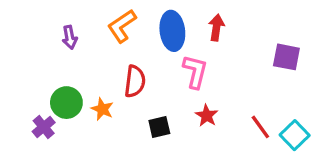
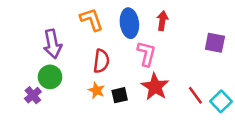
orange L-shape: (122, 26) -> (92, 19), turned 105
purple arrow: (70, 37) -> (52, 44), moved, size x1.6
orange star: (102, 109) -> (96, 90), moved
red star: (207, 116) -> (155, 87), size x1.6

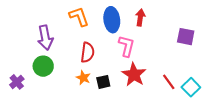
purple cross: (33, 95) -> (17, 82), moved

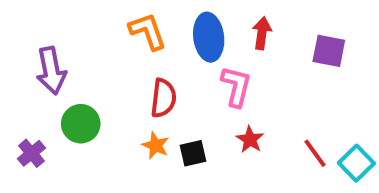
purple square: (186, 37) -> (329, 51), moved
purple arrow: (45, 38) -> (51, 71), moved
red star: (134, 75) -> (250, 139), size x0.6

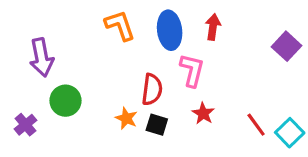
purple square: (329, 51) -> (286, 46), moved, turned 32
red semicircle: (163, 98) -> (152, 89), moved
black square: (193, 153) -> (157, 125), turned 30

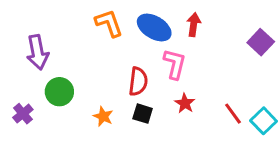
blue ellipse: (170, 30) -> (154, 27), turned -52
orange star: (126, 118) -> (103, 116), moved

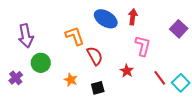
orange L-shape: (109, 23) -> (75, 36), moved
pink L-shape: (175, 64) -> (143, 46), moved
red semicircle: (138, 81) -> (95, 56), turned -36
black square: (143, 114) -> (98, 88), moved, turned -32

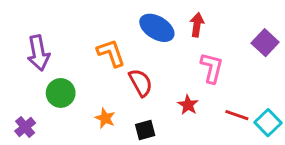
purple cross: (16, 78) -> (25, 127), moved
red line: (160, 78) -> (237, 115), turned -35

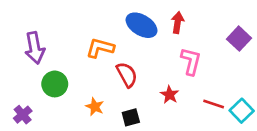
orange L-shape: (111, 53) -> (100, 48), turned -56

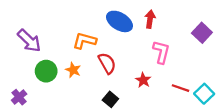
purple arrow: (35, 48) -> (29, 41), turned -35
orange star: (95, 107) -> (73, 70), moved
black square: (131, 117) -> (110, 99), turned -35

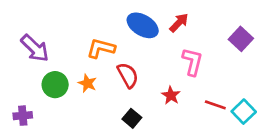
red arrow: (150, 19) -> (179, 23), turned 36
purple cross: (19, 97) -> (23, 116), turned 35

